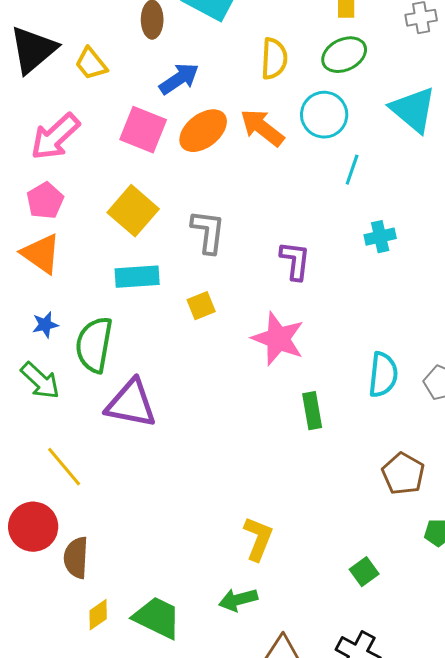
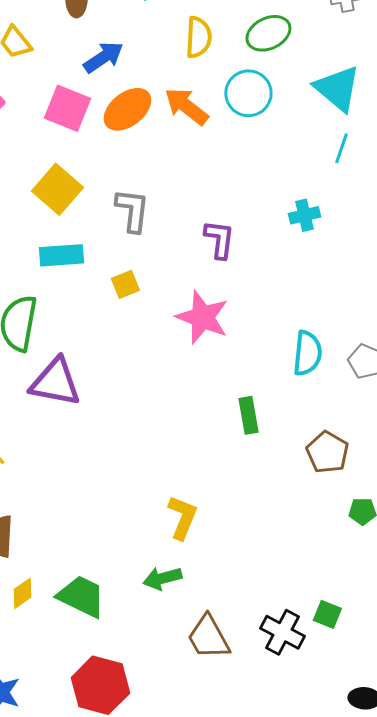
cyan line: (352, 170) -> (341, 148), moved
green rectangle: (312, 411) -> (248, 415), moved
green square: (364, 572) -> (327, 614), moved, turned -32

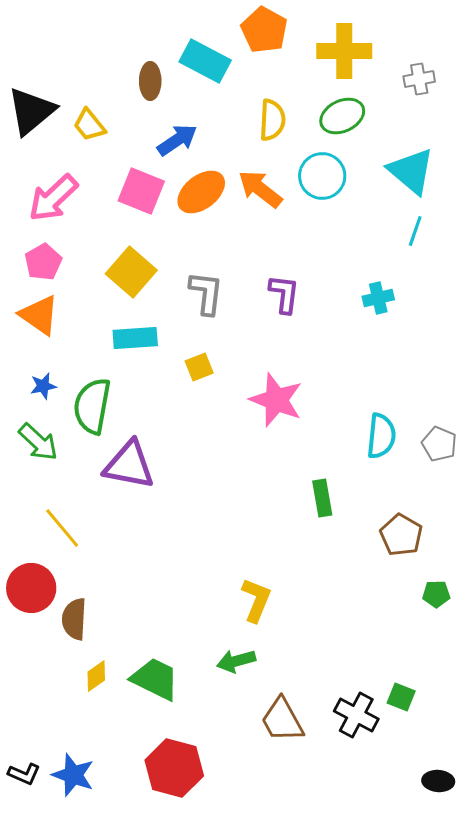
purple L-shape: (219, 239) -> (284, 294), moved

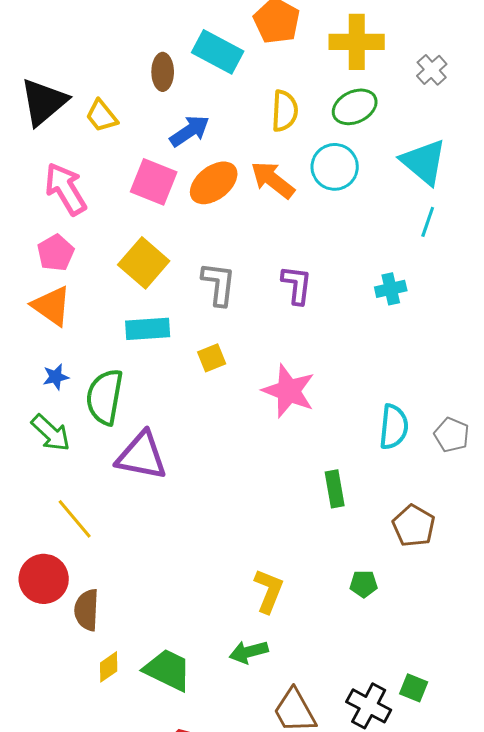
gray cross: (419, 79) -> (432, 70), turned -32
pink arrow: (53, 198) -> (66, 189), turned 102
green pentagon: (436, 594) -> (364, 584), moved

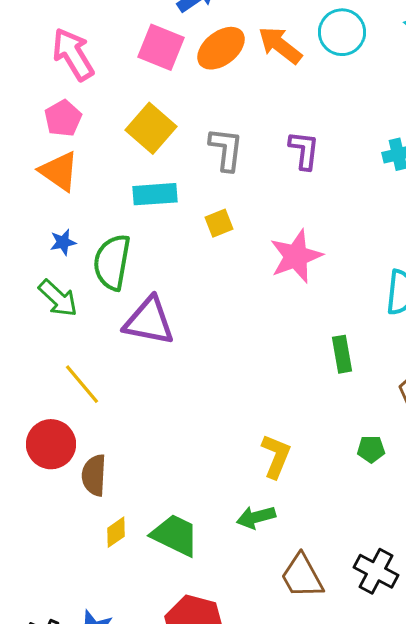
pink star: (289, 391) -> (296, 256), turned 30

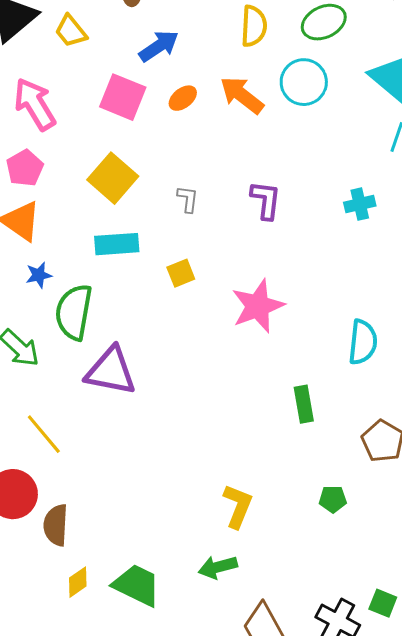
orange ellipse: (221, 48) -> (183, 98), size x0.6
gray L-shape: (226, 149) -> (188, 199), size x0.6
blue star: (63, 242) -> (39, 275), moved

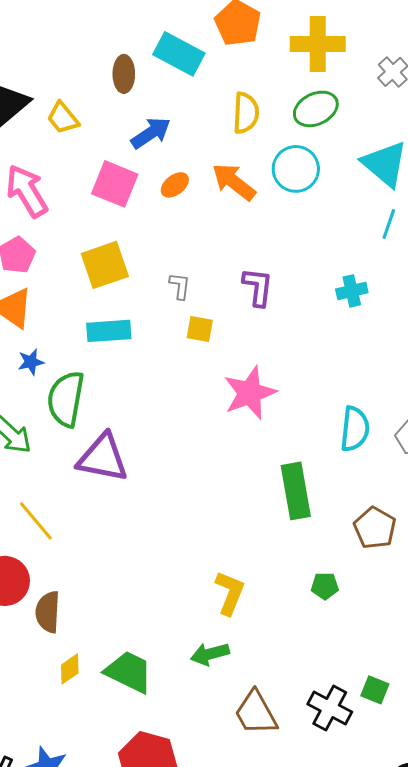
yellow square: (113, 178) -> (105, 265), turned 30
yellow square: (181, 273) -> (200, 329), moved, turned 32
green rectangle: (304, 404) -> (296, 491), size x1.5

